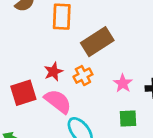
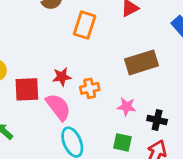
brown rectangle: (97, 42) -> (142, 62), moved
pink star: (123, 83) -> (127, 107), turned 30

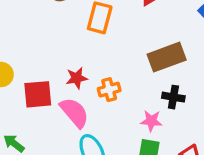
pink star: (127, 107) -> (151, 121), moved
black cross: (157, 120) -> (173, 97), moved

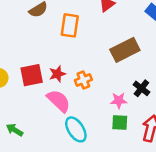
red square: (38, 94) -> (32, 75), moved
black cross: (173, 97) -> (141, 88), moved, turned 35

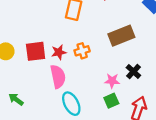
orange cross: (83, 80) -> (82, 51), moved
pink semicircle: (59, 101) -> (58, 77), turned 30
green square: (120, 122) -> (111, 101), turned -32

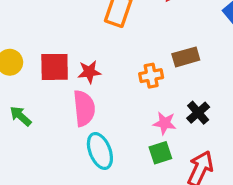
brown rectangle: (121, 36) -> (186, 57), size x0.7
orange cross: (82, 51) -> (151, 76), moved
green arrow: (16, 99) -> (21, 116), moved

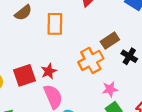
orange cross: (151, 76) -> (91, 60), size x1.5
black cross: (198, 113) -> (129, 56), moved

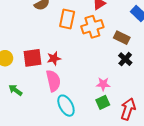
brown rectangle: (110, 41) -> (122, 38), moved, turned 49
orange cross: (91, 60) -> (92, 27), moved

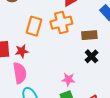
orange rectangle: (67, 19) -> (34, 26), moved
brown rectangle: (122, 38) -> (89, 35), turned -35

